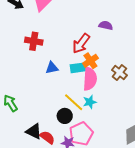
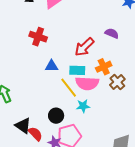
orange cross: (90, 61) -> (104, 67), moved
pink semicircle: (90, 79) -> (87, 83), turned 80
yellow line: (74, 102) -> (69, 88), moved

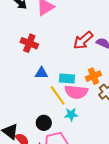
red arrow: (84, 47) -> (83, 40), moved

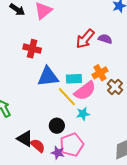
blue triangle: (41, 73) -> (48, 77), size x1.6
pink semicircle: (76, 92) -> (85, 91), turned -35

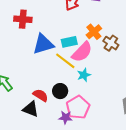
red semicircle: (38, 146) -> (41, 95), moved

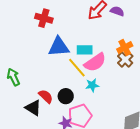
orange cross: (94, 32) -> (125, 47), moved

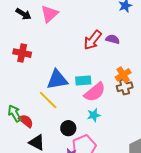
red cross: (44, 18) -> (22, 53), moved
brown cross: (125, 60) -> (125, 87), turned 35
yellow line: (77, 68) -> (48, 100), moved
red semicircle: (46, 96) -> (26, 121), moved

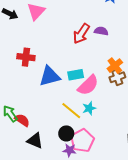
red cross: (22, 53) -> (26, 57), moved
yellow line: (48, 100) -> (71, 111), moved
black circle: (68, 128) -> (66, 133), moved

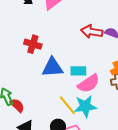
red arrow: (81, 34) -> (92, 32), turned 55
cyan star: (89, 108) -> (85, 106), size x1.6

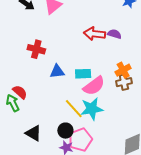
blue triangle: (53, 67) -> (57, 71), size x0.7
red semicircle: (17, 105) -> (20, 92), moved

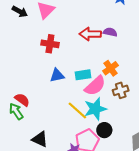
red cross: (36, 49) -> (50, 44), moved
orange cross: (123, 70) -> (111, 68), moved
brown cross: (124, 82) -> (121, 90), moved
black circle: (65, 131) -> (104, 130), moved

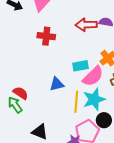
blue triangle: (57, 75) -> (57, 84), moved
yellow line: (77, 111) -> (76, 102), turned 55

